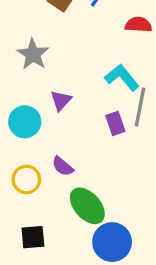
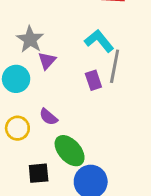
gray star: (33, 54) -> (30, 39), moved
black square: (33, 237) -> (39, 173), moved

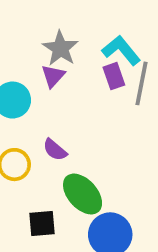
gray star: (30, 39) -> (60, 48), moved
purple rectangle: (93, 80) -> (114, 76), moved

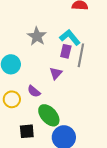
purple triangle: (53, 76) -> (56, 73), moved
purple rectangle: (114, 76) -> (66, 51), turned 32

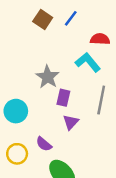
cyan L-shape: (70, 37) -> (88, 62), moved
purple rectangle: (66, 51) -> (63, 98), moved

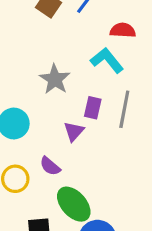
purple rectangle: (63, 98) -> (93, 108), moved
purple triangle: (71, 122) -> (74, 131), moved

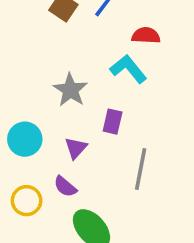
gray line: (124, 109) -> (141, 169), moved
purple triangle: (74, 131) -> (76, 148), moved

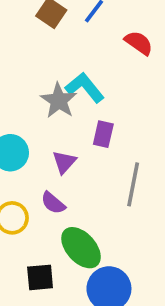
red semicircle: (146, 36) -> (139, 43), turned 32
cyan L-shape: (128, 69) -> (85, 88), moved

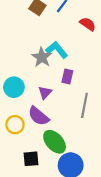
purple semicircle: (53, 203) -> (38, 116), size x1.5

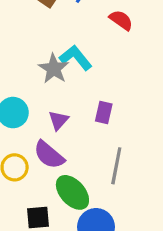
purple rectangle: (67, 76) -> (104, 113), moved
gray line: (84, 105) -> (116, 166), moved

